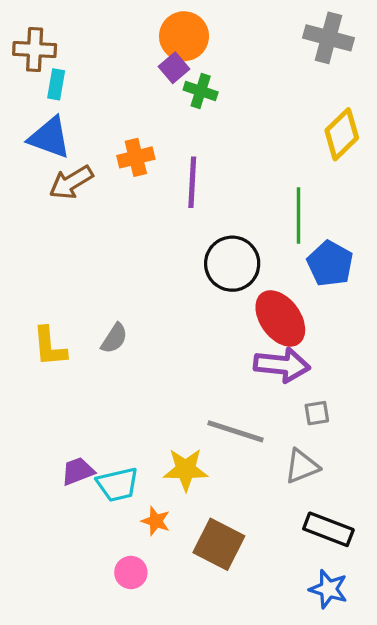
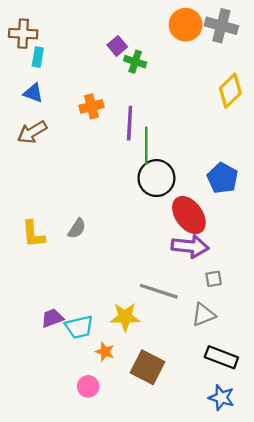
orange circle: (184, 36) -> (186, 25), moved
blue triangle: (50, 137) -> (33, 93), size x0.7
brown arrow: (71, 182) -> (32, 132), moved
green line: (299, 216) -> (146, 146), moved

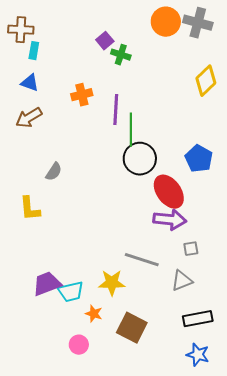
gray semicircle: (77, 228) -> (54, 172), moved
purple trapezoid: (52, 318) -> (47, 284), size x1.4
black rectangle: (221, 357) -> (198, 319), turned -32

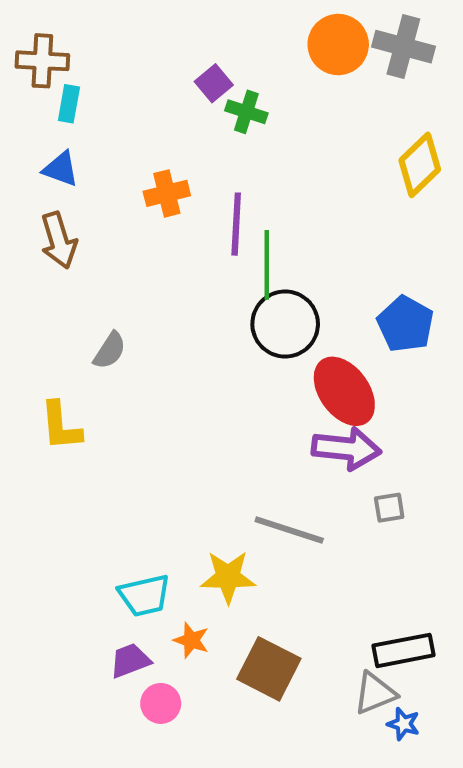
brown arrow: (29, 118) -> (59, 240), turned -76
gray triangle: (182, 281) -> (375, 693), moved
purple trapezoid: (47, 284) -> (130, 661), moved, size x0.7
blue star: (198, 355) -> (403, 724), size x0.7

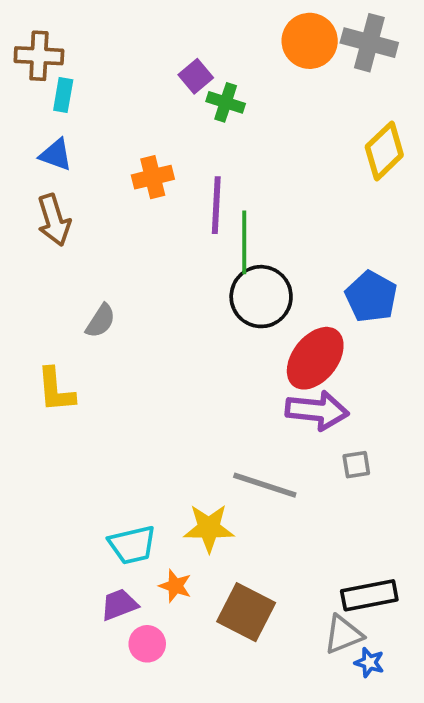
red ellipse: (344, 391) -> (315, 358), turned 74

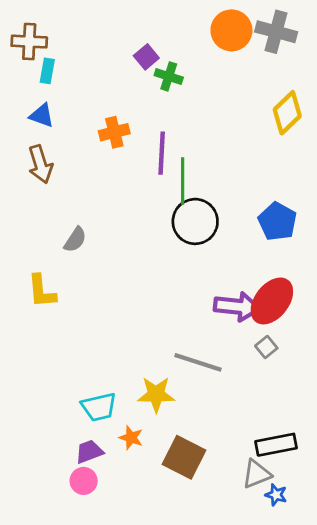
red ellipse: (315, 358) -> (272, 301), moved
gray square: (356, 465) -> (266, 347), turned -30
pink circle: (147, 644) -> (84, 481), moved

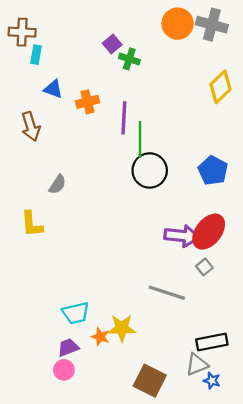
blue triangle: (42, 115) -> (53, 89), moved
gray line: (198, 362) -> (167, 293), moved
yellow star: (156, 394) -> (122, 328), moved
brown square: (184, 457) -> (150, 381), moved

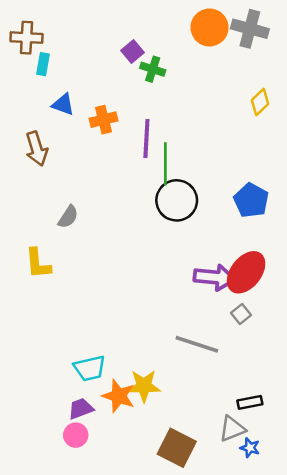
yellow diamond: (220, 87) -> (260, 102), size x0.7
orange star: (100, 337) -> (119, 396), size x1.5
black rectangle: (212, 342) -> (250, 402), size x0.7

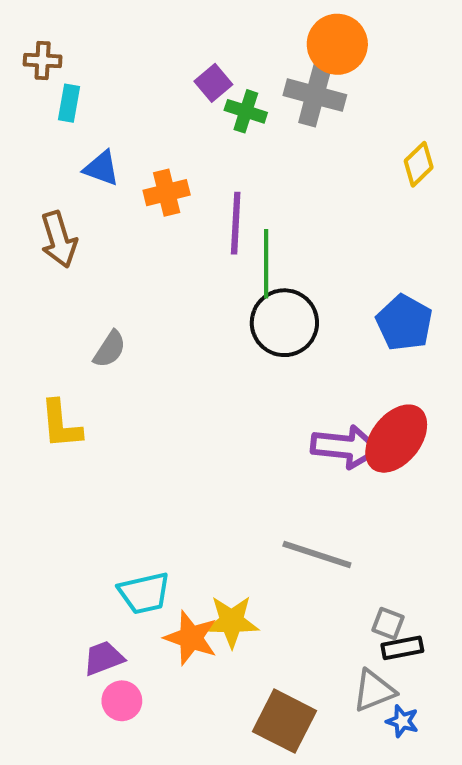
gray cross: (250, 29) -> (315, 95), moved
brown cross: (26, 38) -> (43, 61), size x0.7
gray square: (241, 314) -> (388, 624), moved, turned -30
purple trapezoid: (81, 409) -> (104, 658), moved

